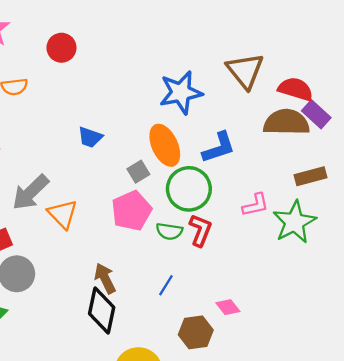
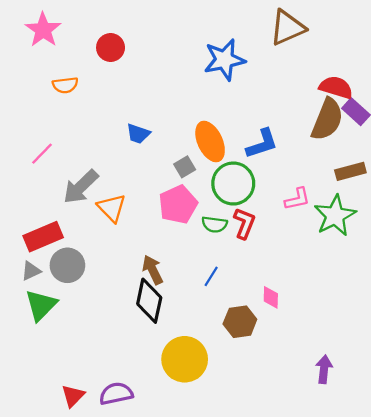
brown triangle: (245, 71) -> (287, 28), moved, turned 45
blue star: (181, 92) -> (224, 60), moved
brown semicircle: (286, 122) -> (327, 119), turned 111
pink diamond: (228, 307) -> (271, 297), turned 40

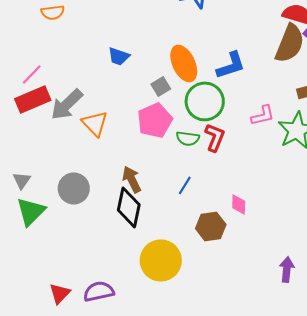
red rectangle: (43, 237) -> (33, 99), moved
gray circle: (67, 265) -> (74, 188), moved
gray triangle: (31, 271) -> (22, 180), turned -30

